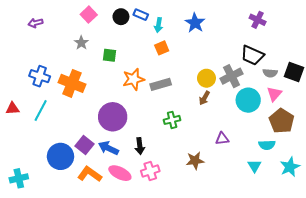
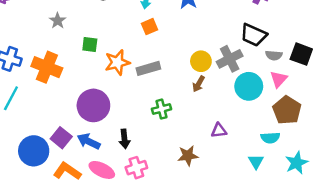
green square: (109, 55) -> (90, 45), moved

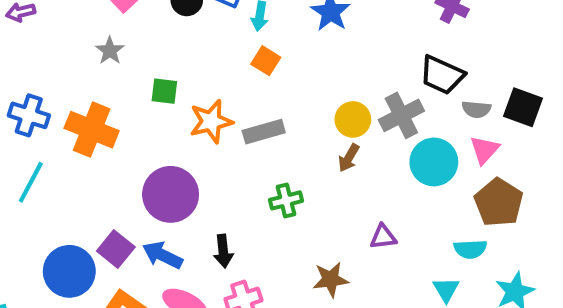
orange square: (150, 27) -> (266, 61), turned -35

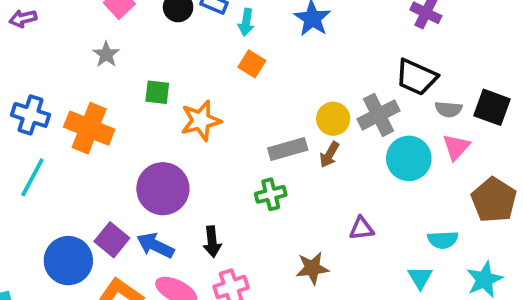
gray rectangle: (264, 132) -> (288, 149), moved
brown pentagon: (499, 202) -> (494, 200), moved

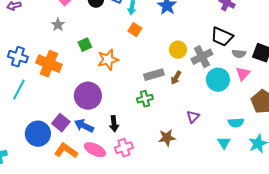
green square: (157, 92) -> (85, 45), turned -32
yellow circle: (333, 119) -> (178, 50), moved
purple triangle: (362, 228) -> (193, 117), turned -40

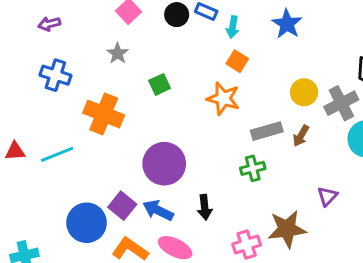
blue cross: (18, 57) -> (55, 75), moved
orange star: (108, 60) -> (223, 98), moved, turned 30
cyan line: (19, 90) -> (57, 154), turned 40
brown star: (167, 138) -> (287, 229), size x1.4
pink cross: (124, 148) -> (247, 245), moved

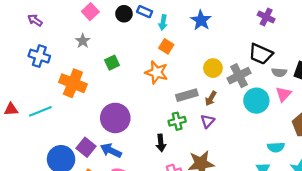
purple arrow: (49, 24) -> (35, 20), turned 48
purple triangle: (327, 196) -> (208, 121), moved
black arrow: (205, 207) -> (161, 143), moved

